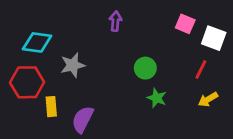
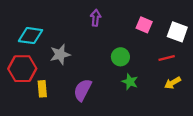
pink square: (185, 24) -> (144, 25), moved
red line: (201, 70) -> (167, 58), turned 49
purple semicircle: (83, 119) -> (83, 90), moved

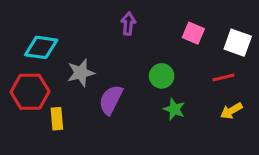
purple semicircle: (83, 90) -> (111, 100), moved

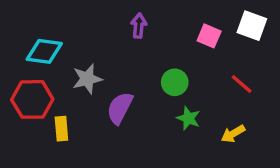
white square: (238, 43) -> (252, 26), moved
red line: (223, 78) -> (242, 84), turned 55
yellow arrow: (231, 111) -> (233, 134), moved

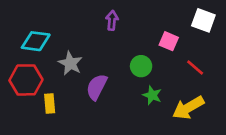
pink square: (209, 36) -> (169, 41), moved
gray star: (87, 79) -> (70, 63), turned -30
yellow arrow: (233, 134) -> (188, 108), size x1.6

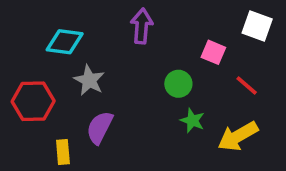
purple arrow: (112, 20) -> (142, 26), size x1.4
cyan diamond: (36, 41) -> (65, 42), moved
purple semicircle: (97, 87) -> (100, 127), moved
yellow rectangle: (50, 104) -> (63, 152), moved

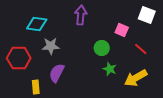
gray star: (89, 80) -> (51, 46), turned -30

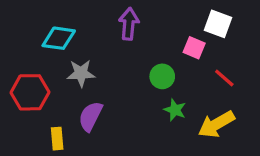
white square: (147, 15) -> (218, 24), moved

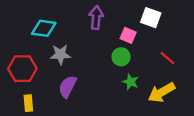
white square: (218, 24) -> (151, 18), moved
pink square: (194, 48) -> (128, 35), moved
yellow rectangle: (57, 139) -> (28, 103), moved

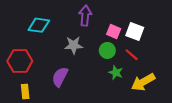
white square: (151, 18) -> (135, 31), moved
gray star: (60, 54) -> (74, 45), moved
red line: (167, 58) -> (132, 55), moved

